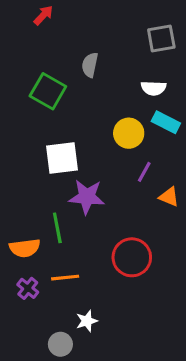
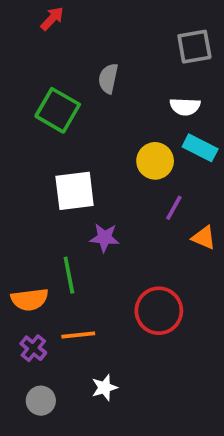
purple star: (87, 197) -> (105, 238), size x0.7
gray circle: (60, 344) -> (41, 401), moved

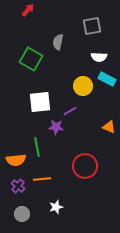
gray square: (194, 47) -> (92, 26), moved
purple line: (174, 208) -> (70, 111), moved, turned 32

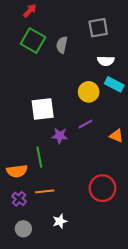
green square: (31, 59) -> (33, 41), moved
purple line: (70, 111) -> (85, 124), moved
red circle: (85, 166) -> (103, 188), moved

